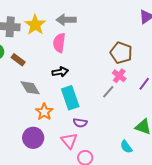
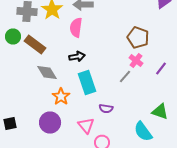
brown rectangle: (18, 60) -> (35, 44), size x1.5
purple semicircle: (80, 123) -> (106, 108), moved
cyan semicircle: (126, 147) -> (143, 132), size x1.5

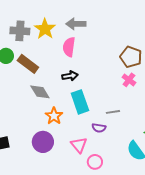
gray line: (125, 76) -> (113, 112), moved, turned 40

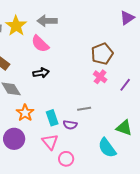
pink semicircle: (69, 47) -> (40, 44), turned -54
brown pentagon: (131, 57) -> (102, 54), turned 30
cyan rectangle: (80, 102) -> (52, 118), moved, size x0.7

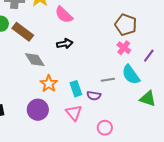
brown pentagon: (102, 54) -> (126, 25), turned -30
cyan semicircle: (107, 148) -> (131, 75), moved
pink circle: (66, 159) -> (105, 128), moved

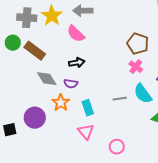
purple semicircle: (94, 96) -> (71, 84), moved
purple circle: (38, 110) -> (35, 118), moved

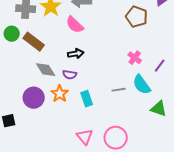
brown pentagon: (138, 44) -> (137, 17), moved
purple circle: (35, 118) -> (34, 98), moved
pink triangle: (86, 132) -> (85, 137), moved
pink circle: (117, 147) -> (116, 138), size x1.5

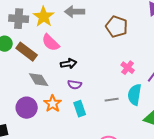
brown pentagon: (137, 17) -> (117, 27), moved
pink semicircle: (75, 25) -> (51, 43), moved
purple semicircle: (70, 75) -> (75, 85), moved
cyan semicircle: (142, 85) -> (135, 95), turned 45

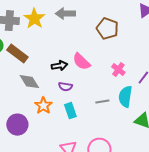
pink semicircle: (51, 43) -> (81, 62), moved
purple circle: (27, 108) -> (17, 125), moved

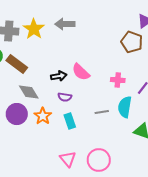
brown pentagon: (107, 29) -> (132, 42), moved
pink cross: (118, 70) -> (118, 80), turned -32
purple circle: (17, 125) -> (17, 114), moved

